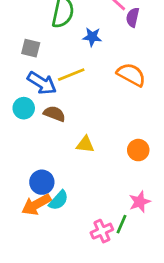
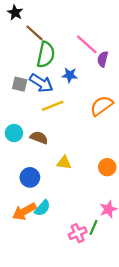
orange semicircle: (131, 75) -> (102, 106), turned -65
blue arrow: (42, 83) -> (41, 83), moved
blue circle: (42, 182) -> (30, 177), moved

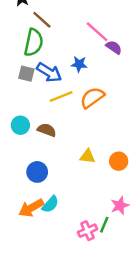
green semicircle: (46, 55) -> (34, 43), moved
purple semicircle: (103, 59) -> (114, 47), turned 112
orange semicircle: (102, 106) -> (92, 98), moved
yellow triangle: (64, 163) -> (87, 156), moved

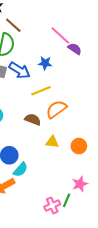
yellow line: (61, 96) -> (41, 91), moved
orange semicircle: (92, 98) -> (56, 109), moved
brown semicircle: (47, 130) -> (33, 119), moved
cyan semicircle: (50, 204) -> (20, 170), moved

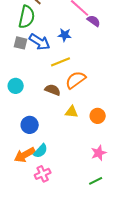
cyan semicircle: (20, 170) -> (41, 151), moved
green line: (67, 200) -> (96, 181), moved, turned 40
pink cross: (52, 205) -> (43, 174), moved

